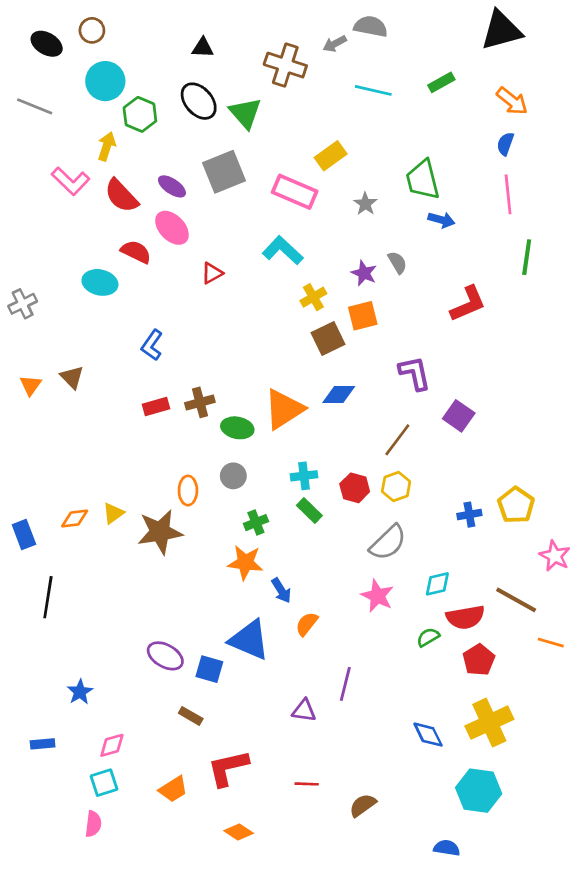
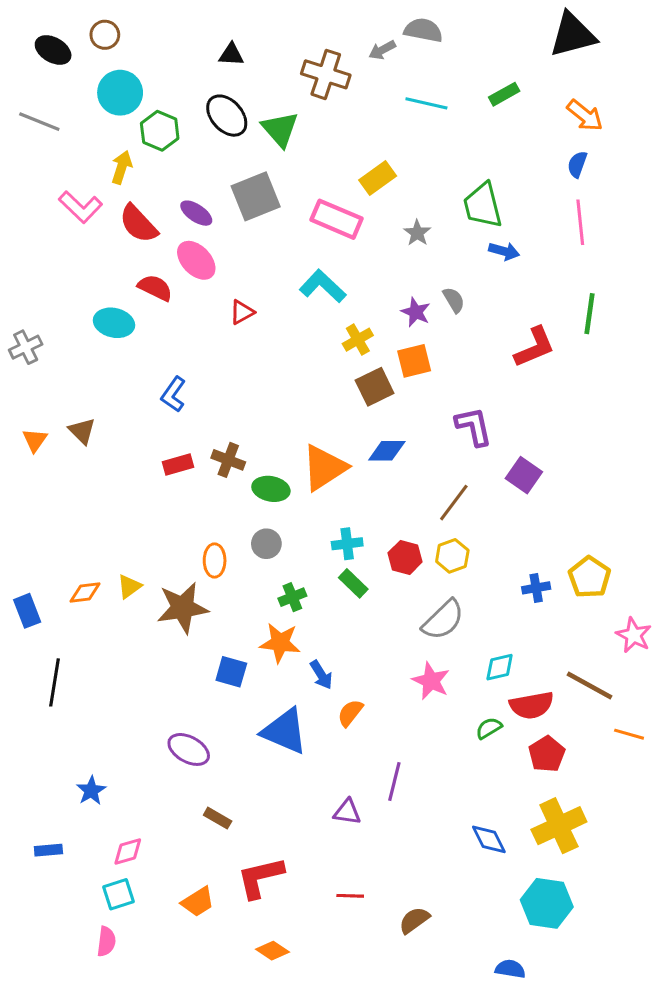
green line: (527, 257) -> (589, 314), moved
brown cross: (200, 402) -> (228, 460), turned 36
blue square: (209, 669) -> (231, 672), moved

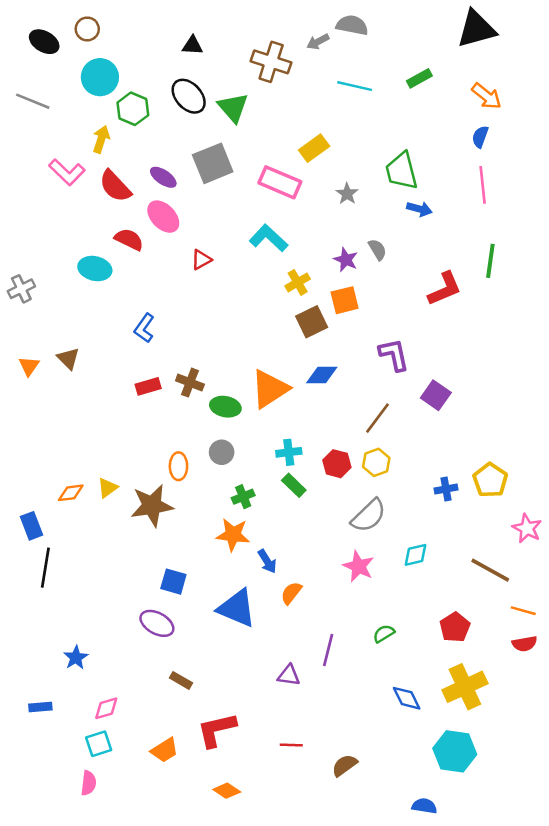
blue rectangle: (27, 611) -> (31, 526), moved
blue square: (231, 672) -> (173, 582), moved
red semicircle: (532, 705) -> (524, 644), moved, size x0.7
green semicircle: (489, 728) -> (384, 634), moved

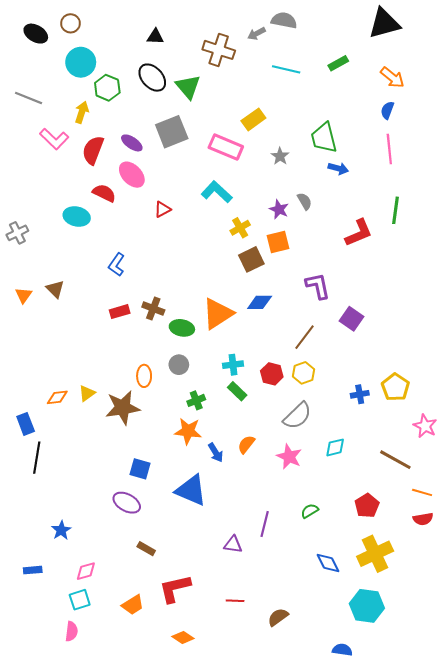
gray line: (33, 101) -> (29, 98), moved
red semicircle: (115, 186) -> (93, 150), turned 64
orange semicircle: (291, 593) -> (246, 444), moved

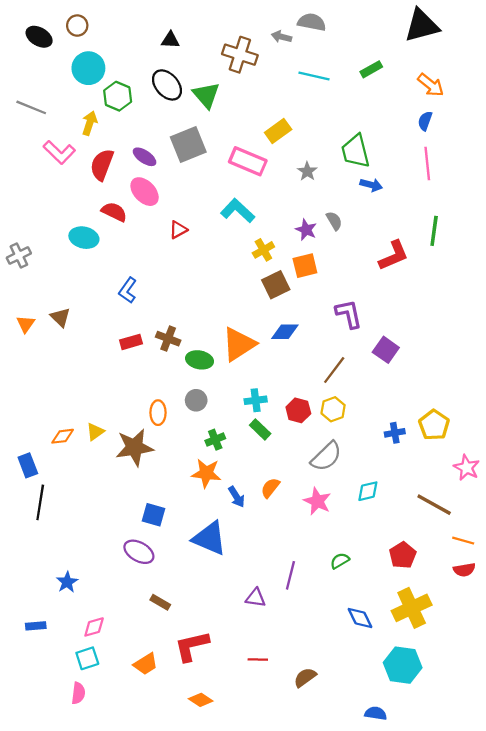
gray arrow: (257, 34) -> (281, 37), turned 42

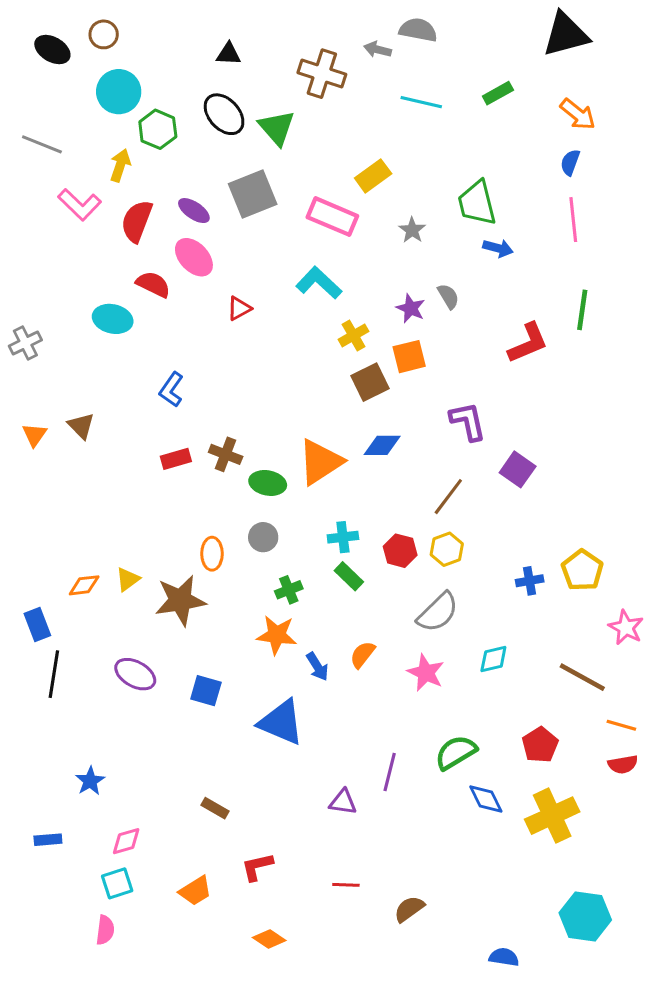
purple ellipse: (139, 552) -> (135, 674), moved
green semicircle: (340, 561) -> (456, 752), size x1.6
blue diamond: (360, 618) -> (486, 799), moved
red L-shape: (192, 646) -> (257, 867), size x0.7
cyan hexagon: (403, 665) -> (585, 916), moved

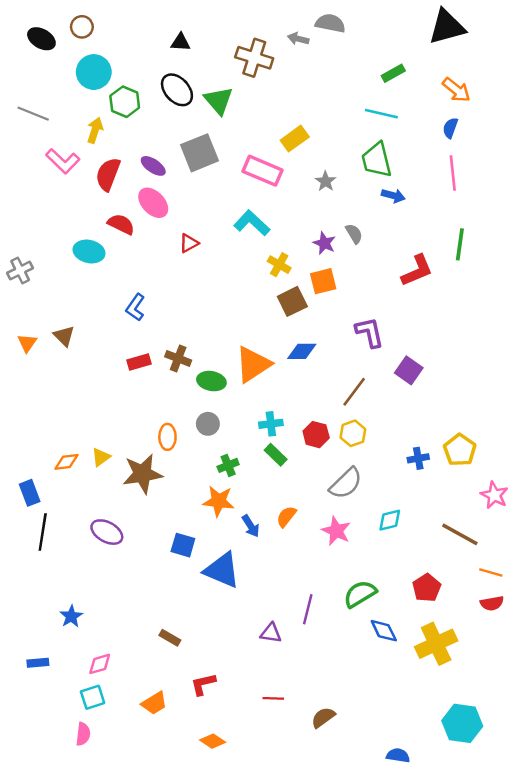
cyan line: (421, 102) -> (381, 114), moved
yellow cross: (353, 335) -> (279, 265), turned -30
blue square: (206, 691) -> (183, 545), moved

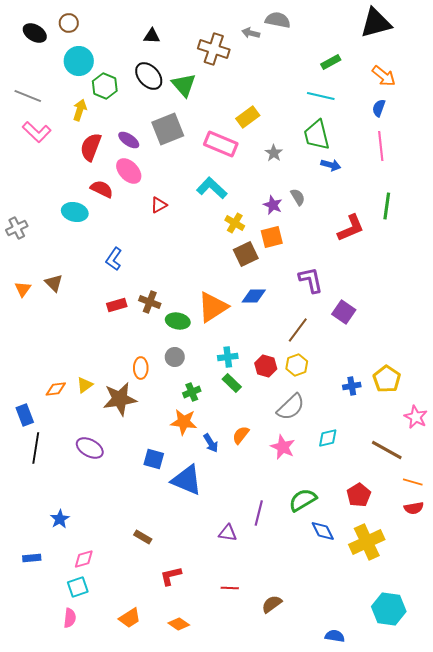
pink L-shape: (63, 161) -> (37, 132), moved
orange trapezoid: (154, 703) -> (130, 618), moved

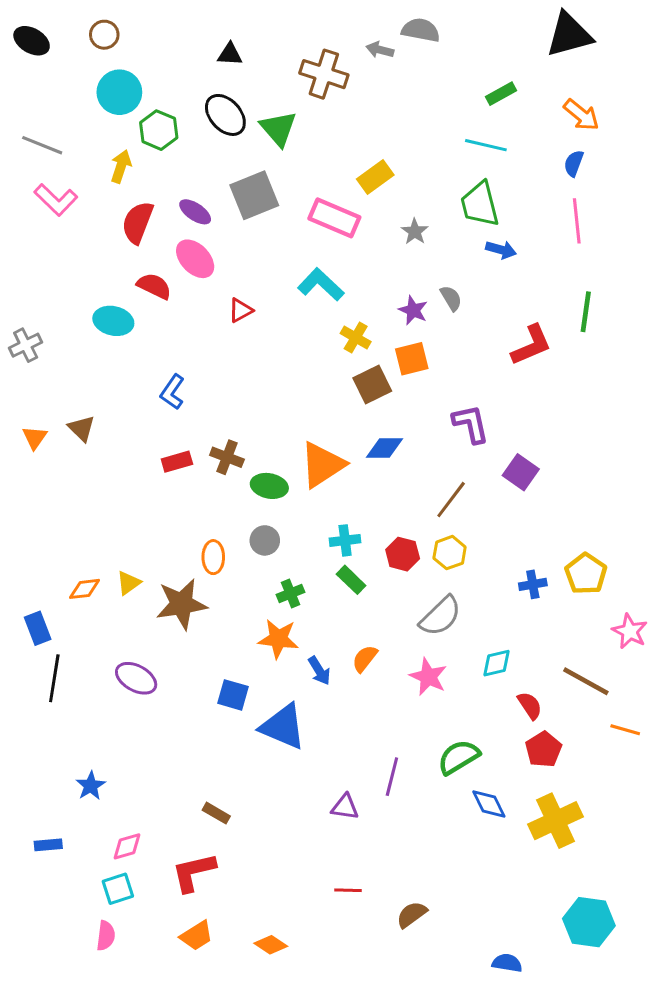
black ellipse: (35, 33) -> (32, 41), moved
red semicircle: (414, 508) -> (530, 706), moved, turned -114
red L-shape: (171, 576) -> (194, 872), moved, size x1.4

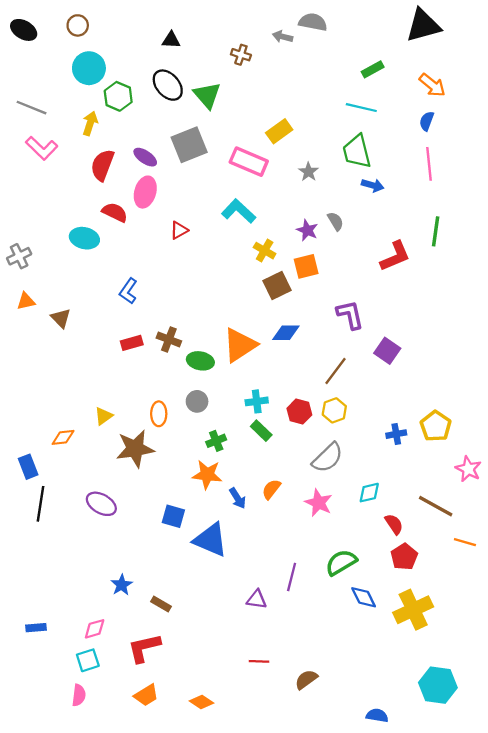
brown cross: (324, 74) -> (241, 55), size x0.6
pink ellipse: (195, 259) -> (145, 192), turned 60
orange triangle: (35, 437) -> (26, 301), moved, turned 42
yellow triangle: (128, 583) -> (104, 416), moved
blue star: (91, 786) -> (122, 585), moved

